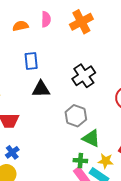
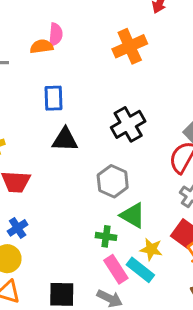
pink semicircle: (46, 19) -> (56, 34), moved
green cross: (80, 161) -> (106, 236), moved

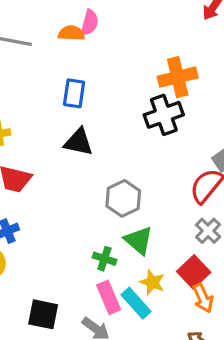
orange cross: (130, 46) -> (178, 77), moved
black cross: (128, 124) -> (164, 115), moved

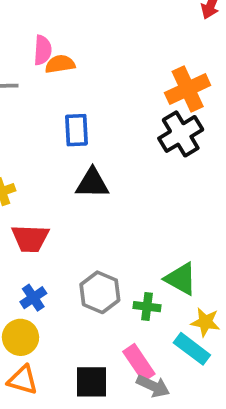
pink semicircle: (90, 23) -> (43, 50), moved
gray hexagon: (123, 198) -> (100, 292), moved
pink rectangle: (109, 297) -> (139, 363), moved

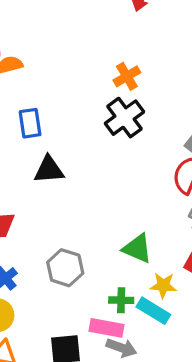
orange cross: (188, 89) -> (127, 76), size x0.7
green cross: (147, 307) -> (121, 300), moved
pink rectangle: (139, 363) -> (107, 328), turned -40

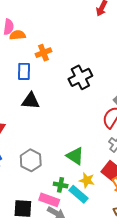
orange cross: (127, 76) -> (43, 53), moved

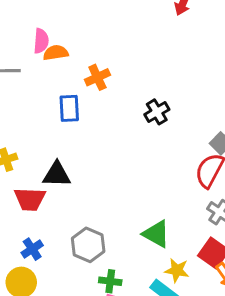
black cross: (80, 77) -> (157, 112), size x0.7
black triangle: (31, 101) -> (57, 174), moved
green cross: (61, 185) -> (110, 281), moved

